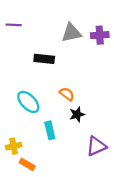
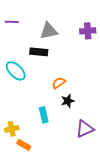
gray triangle: (71, 33) -> (49, 31), moved
orange semicircle: (67, 94) -> (59, 83), turned -72
cyan ellipse: (28, 102) -> (16, 71), moved

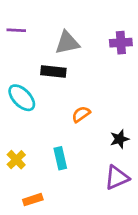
black star: (68, 101) -> (120, 139), moved
yellow cross: (12, 129) -> (16, 160), moved, turned -32
orange rectangle: (24, 145) -> (33, 200), turned -48

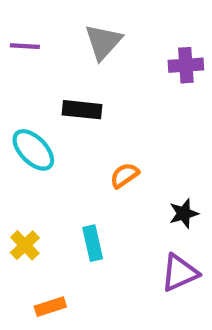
gray triangle: (67, 43) -> (103, 42), moved, turned -36

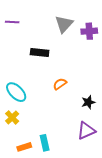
gray triangle: (103, 42) -> (64, 24), moved
cyan ellipse: (33, 150) -> (16, 92), moved
cyan rectangle: (93, 243) -> (45, 143), moved

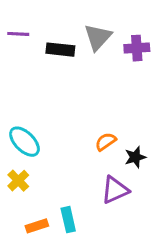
black rectangle: (40, 52) -> (60, 50), moved
orange semicircle: (60, 84) -> (106, 142), moved
purple triangle: (86, 131) -> (115, 190), moved

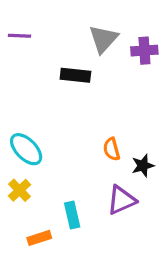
black rectangle: (60, 50) -> (75, 75), moved
orange semicircle: (106, 142) -> (112, 149), turned -70
cyan rectangle: (68, 220) -> (72, 215), moved

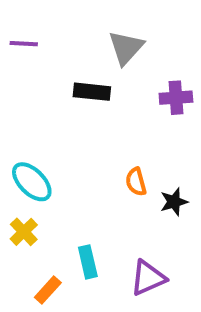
purple cross: (144, 51) -> (176, 98), moved
purple triangle: (121, 200) -> (148, 278), moved
orange rectangle: (39, 238) -> (48, 290), turned -30

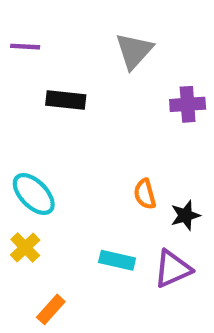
black rectangle: (92, 92) -> (66, 100), moved
cyan rectangle: (88, 262) -> (117, 260), moved, turned -64
purple triangle: (148, 278) -> (173, 269), moved

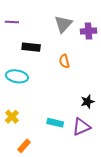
purple cross: (188, 104) -> (88, 31), moved
cyan ellipse: (34, 194) -> (17, 76), moved, turned -35
orange semicircle: (145, 194) -> (64, 61), moved

